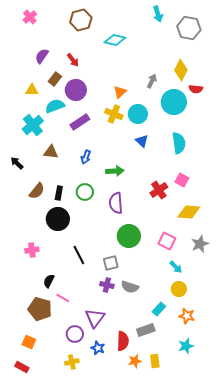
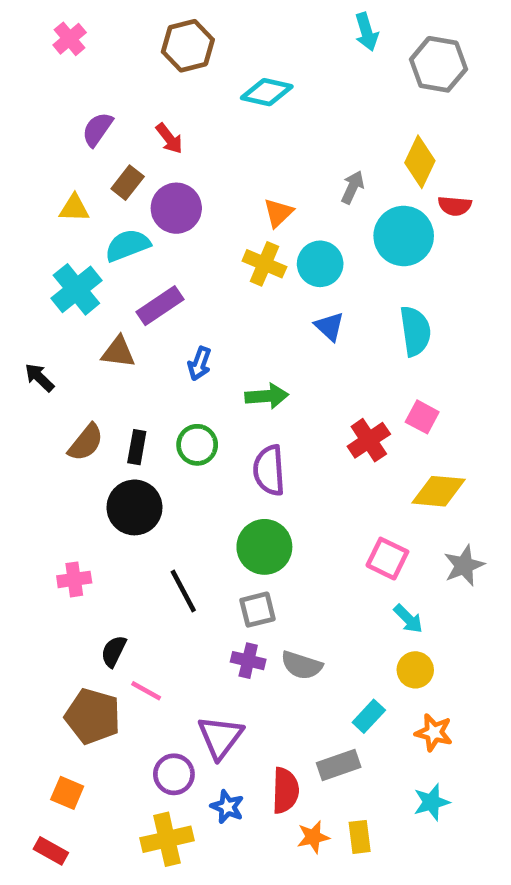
purple rectangle: (80, 122) -> (160, 306), moved
green circle: (129, 236) -> (264, 547), moved
yellow cross: (72, 362) -> (167, 839), size x1.5

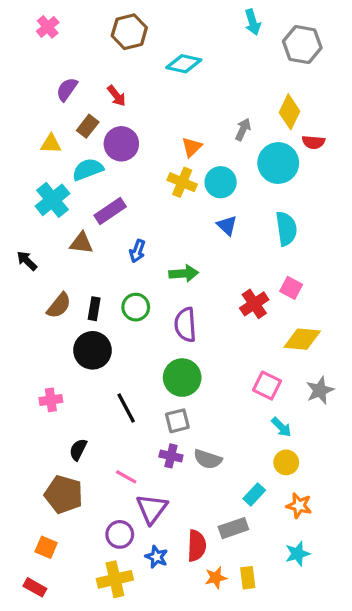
pink line: (146, 691) -> (126, 477), moved

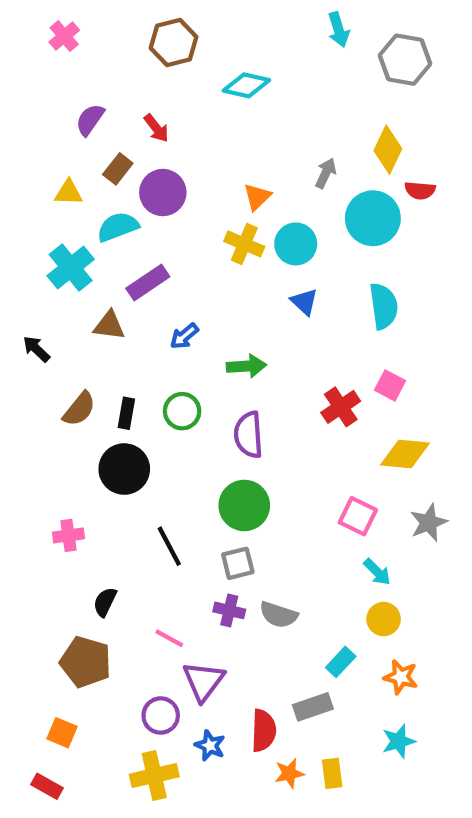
blue arrow: (137, 251) -> (184, 336), turned 30

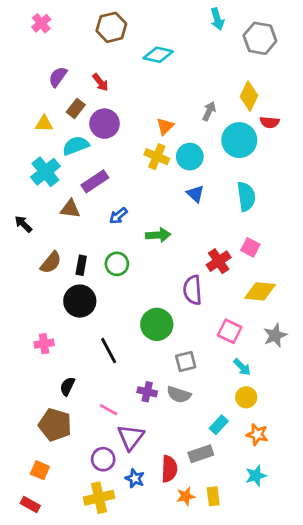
purple semicircle: (249, 435) -> (193, 290), moved
gray square: (238, 563) -> (186, 362), moved

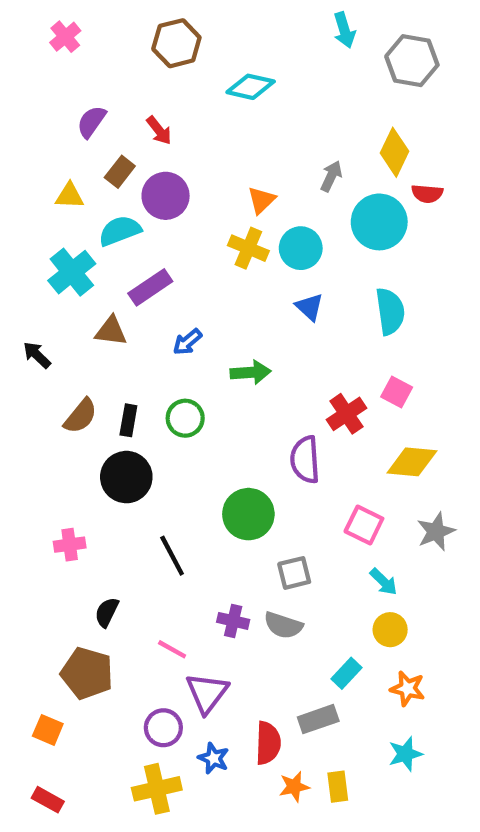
orange square: (40, 470) -> (48, 730), moved

